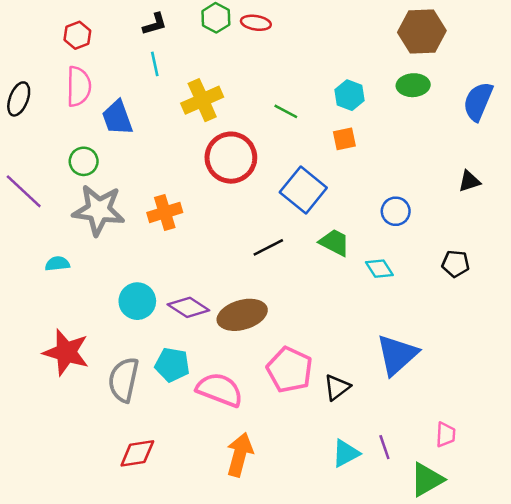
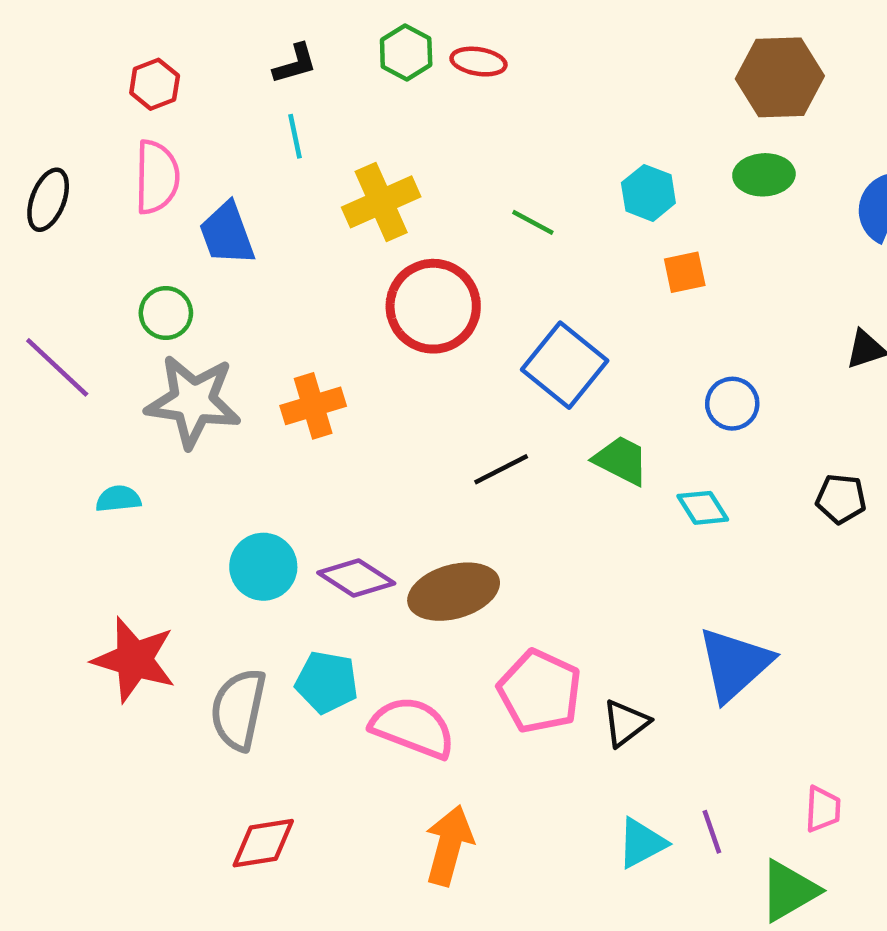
orange square: (344, 139) -> (685, 272), moved

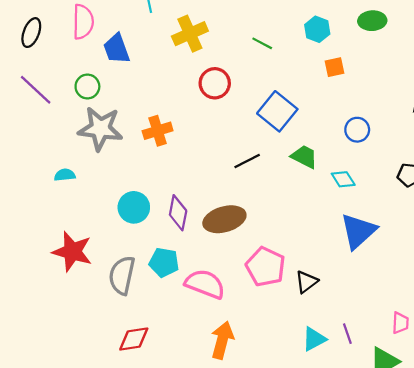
red circle: (433, 306) -> (215, 83), size x0.7
purple line: (57, 367) -> (36, 90), moved
purple diamond: (356, 578) -> (178, 213), turned 68
blue triangle: (734, 664) -> (358, 231), moved

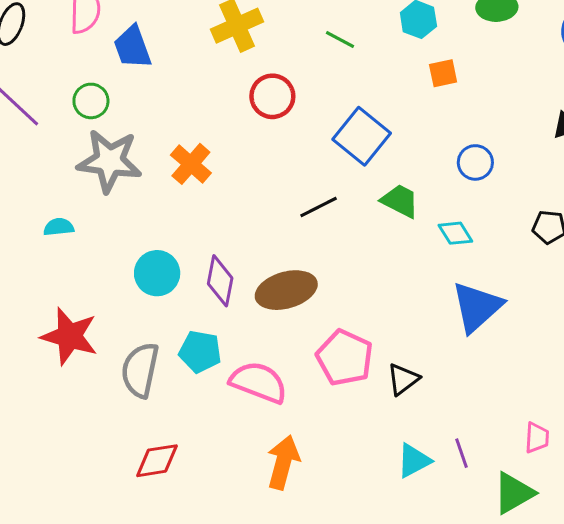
orange cross: (158, 131) -> (191, 164), turned -32

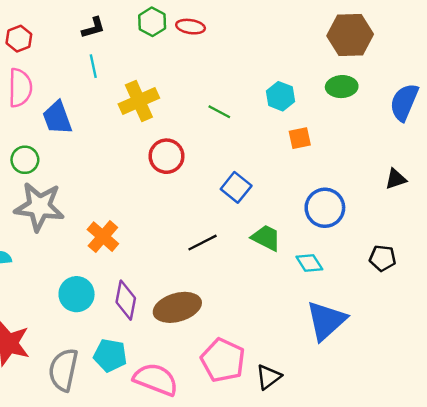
blue square: (362, 136) -> (236, 187), size x0.7
blue circle: (475, 162) -> (325, 208), size x1.4
orange cross: (191, 164) -> (103, 237), moved

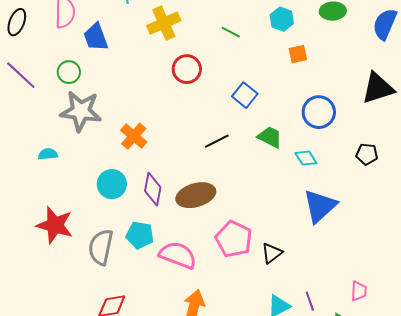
black triangle: (396, 179) -> (378, 88), size x1.8

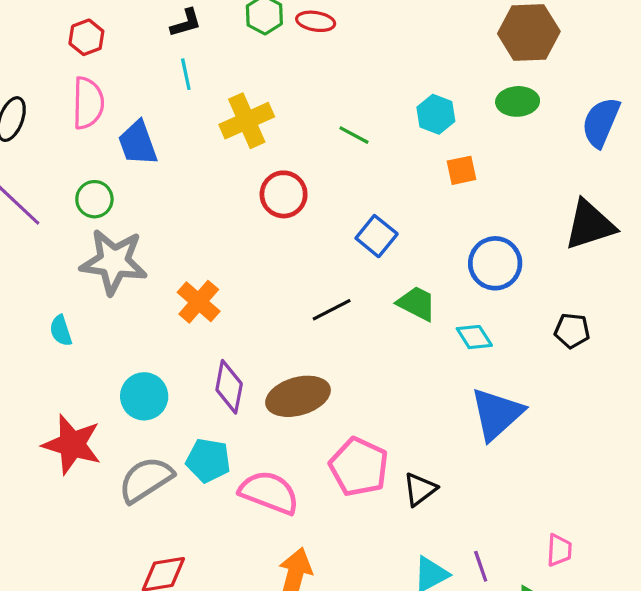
cyan semicircle: (48, 154) -> (61, 331), turned -102
cyan circle: (112, 184) -> (144, 396), moved
gray semicircle: (101, 247) -> (146, 480), turned 45

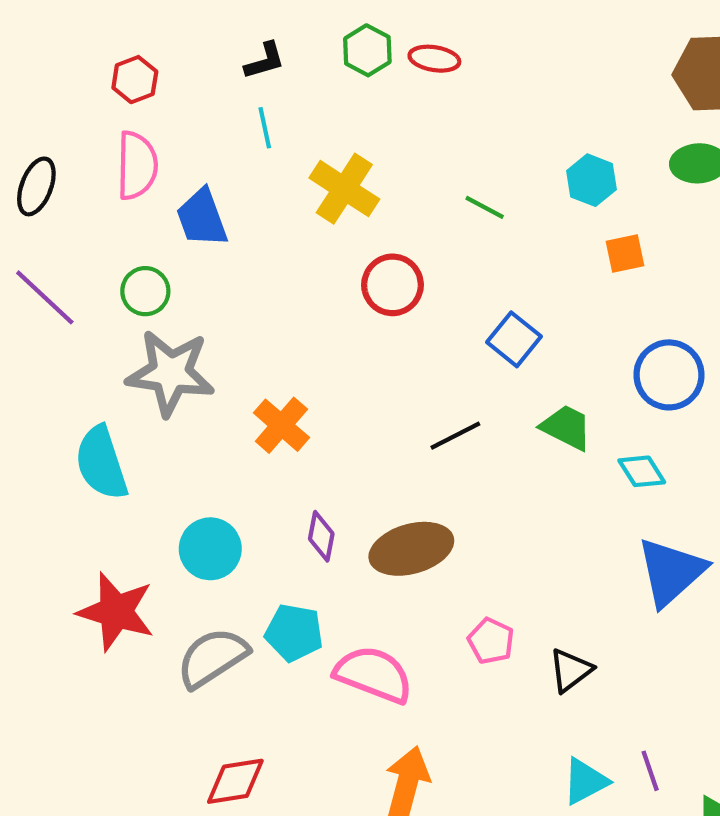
yellow cross: (247, 121) -> (344, 189), turned -33
cyan semicircle: (61, 331) -> (101, 463), size x1.8
purple diamond: (229, 387) -> (321, 536), size x0.7
pink pentagon: (359, 467) -> (491, 641), size x0.6

